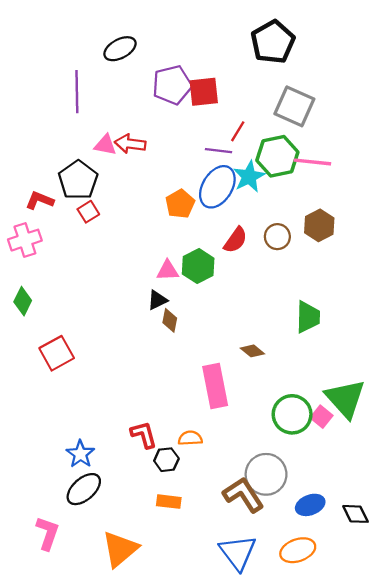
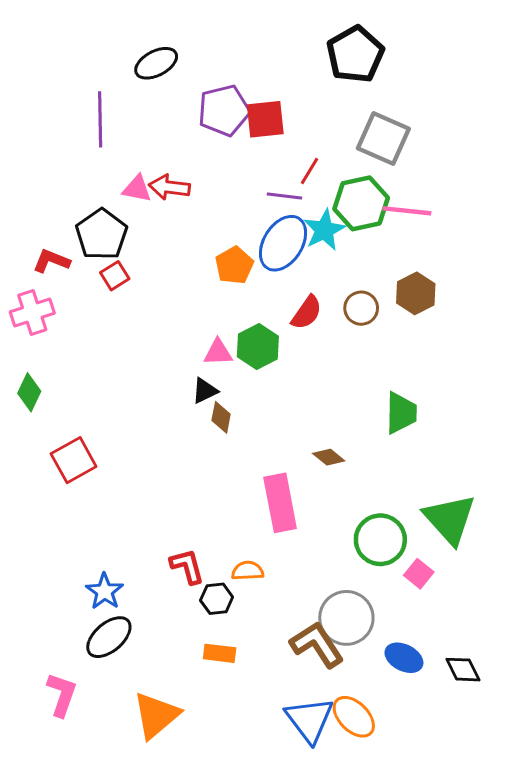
pink square: (322, 417) -> (419, 574), moved
blue ellipse: (310, 505) -> (404, 658), turned 48
orange ellipse: (298, 550) -> (354, 717), moved, turned 64

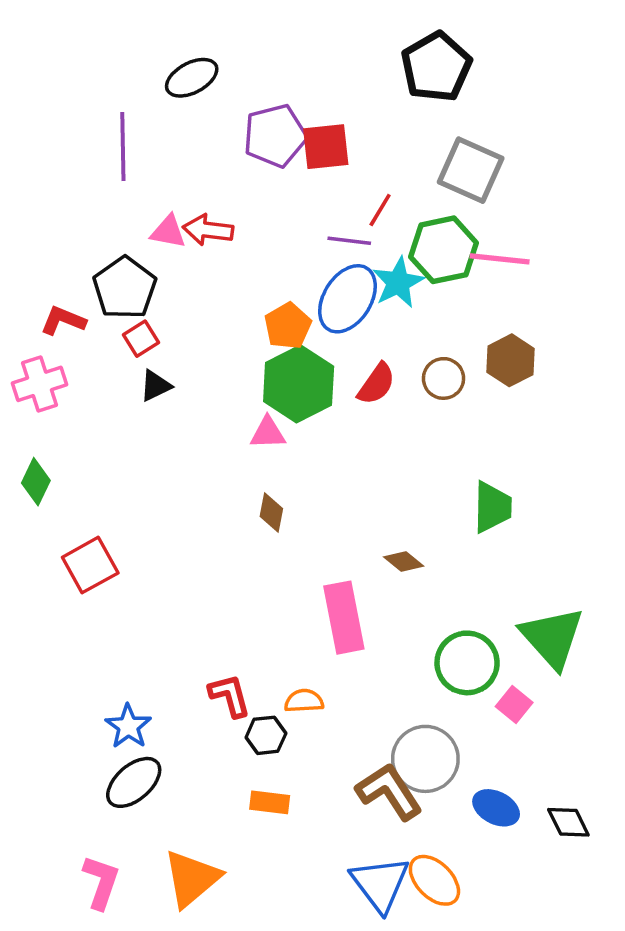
green hexagon: (258, 346) -> (299, 384), moved, size x1.4
black triangle: (205, 391) -> (155, 386), moved
pink L-shape: (62, 695) -> (101, 882), moved

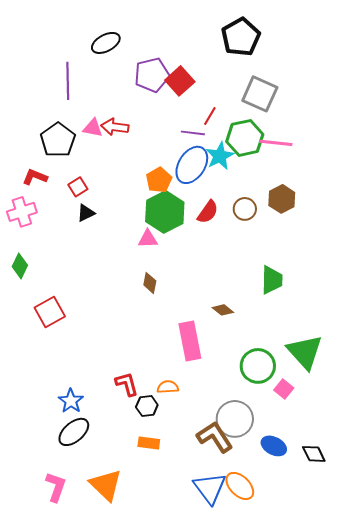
red square: (326, 147) -> (180, 81), turned -36
black pentagon: (125, 288) -> (58, 140), moved
orange triangle: (192, 878) -> (106, 485), turned -36

